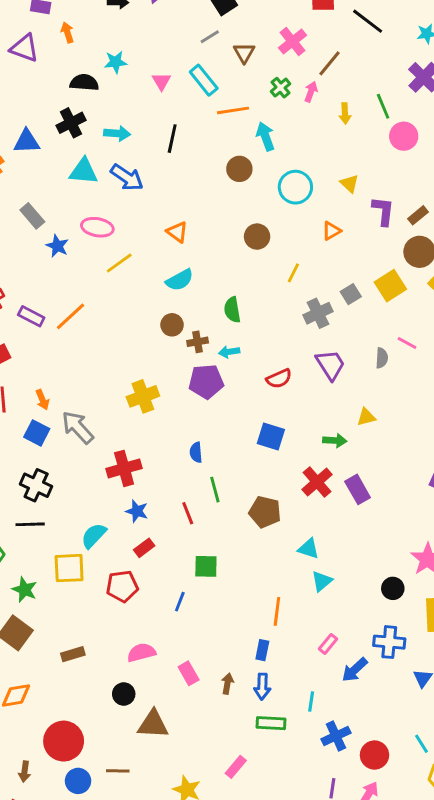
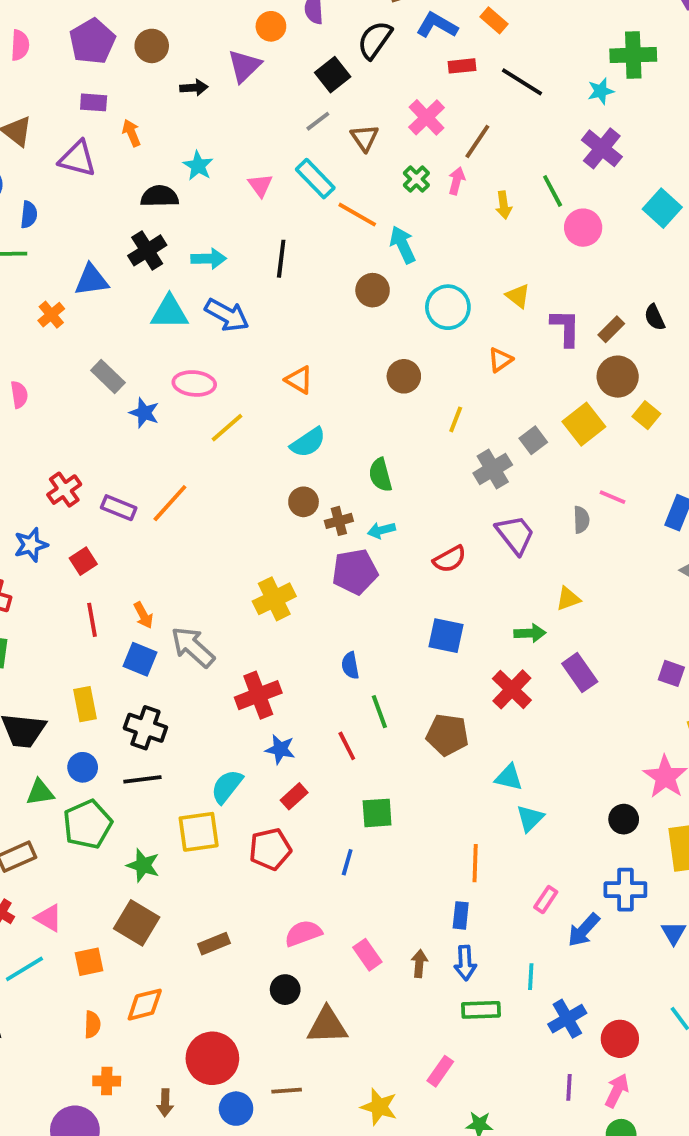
cyan star: (116, 62) -> (198, 166), turned -30
orange line: (233, 110) -> (357, 215), turned 44
purple rectangle: (358, 489) -> (580, 673), moved

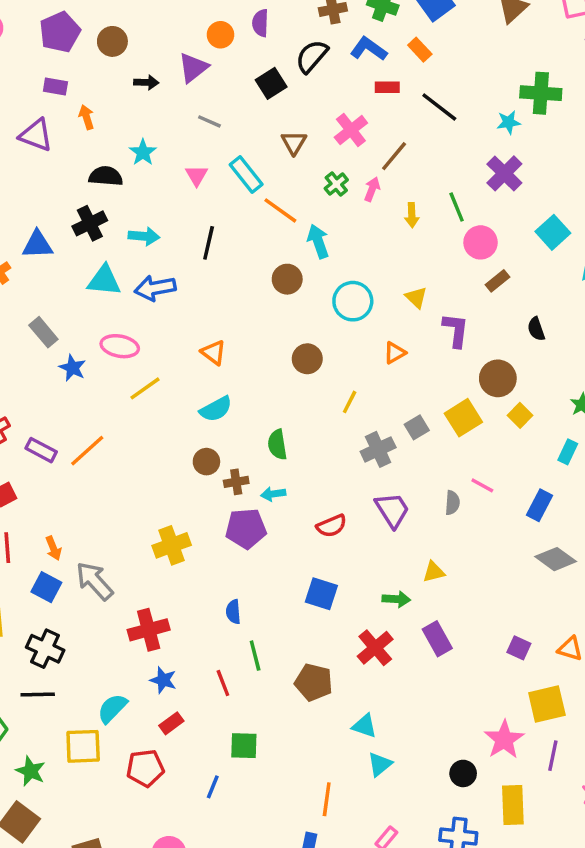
gray line: (318, 121) -> (209, 121), moved, turned 55
blue arrow: (227, 315) -> (155, 288), turned 135
brown rectangle: (611, 329) -> (497, 281), moved

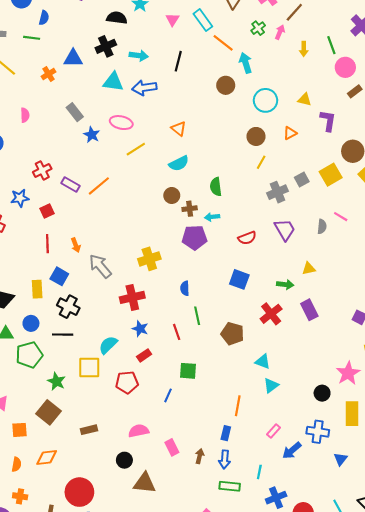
yellow triangle: (416, 297) -> (305, 100), turned -32
brown circle: (307, 359) -> (256, 136), moved
yellow cross: (172, 545) -> (149, 259), moved
blue square: (46, 587) -> (59, 276), moved

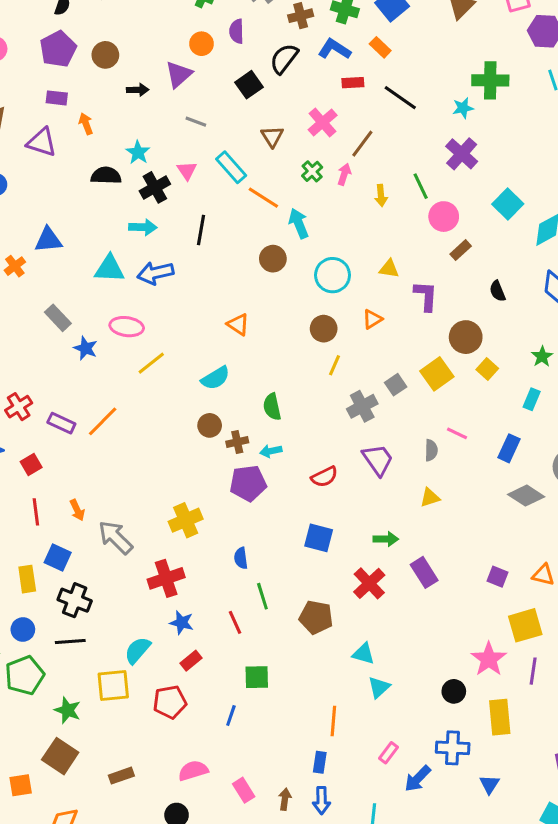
black cross: (106, 46) -> (155, 187), moved
orange triangle: (179, 129) -> (238, 324), moved
yellow triangle: (309, 269) -> (430, 498), moved

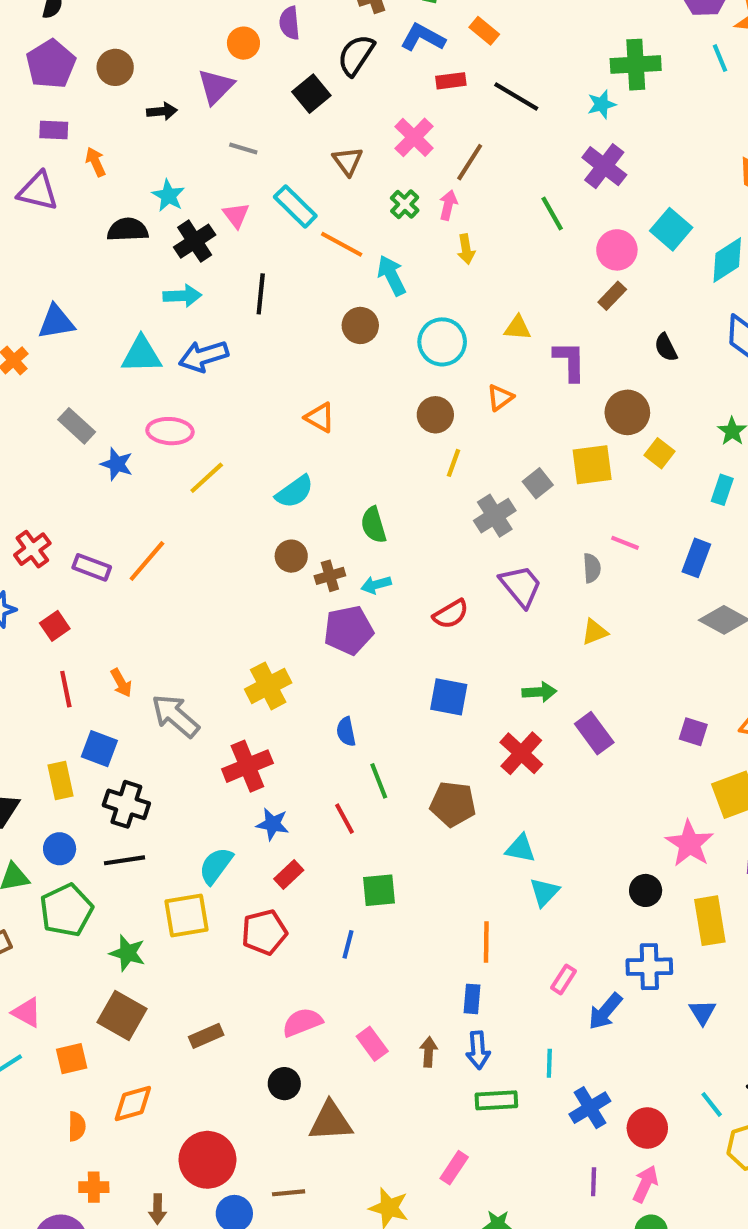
yellow arrow: (381, 195) -> (466, 249), moved
pink circle: (444, 217) -> (617, 250), moved
yellow square: (437, 374) -> (592, 465), turned 32

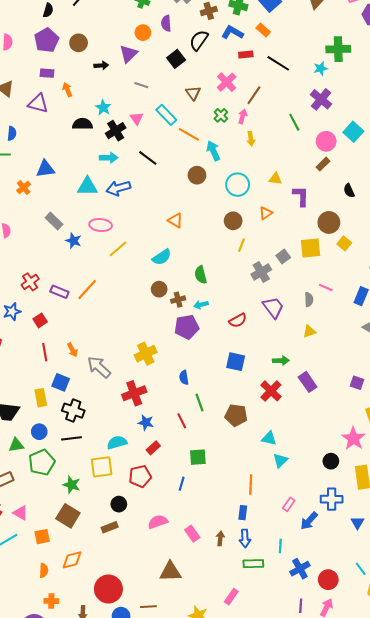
black line: (261, 294) -> (148, 158), turned -60
cyan semicircle: (216, 866) -> (117, 442), turned 36
black circle: (284, 1084) -> (119, 504), moved

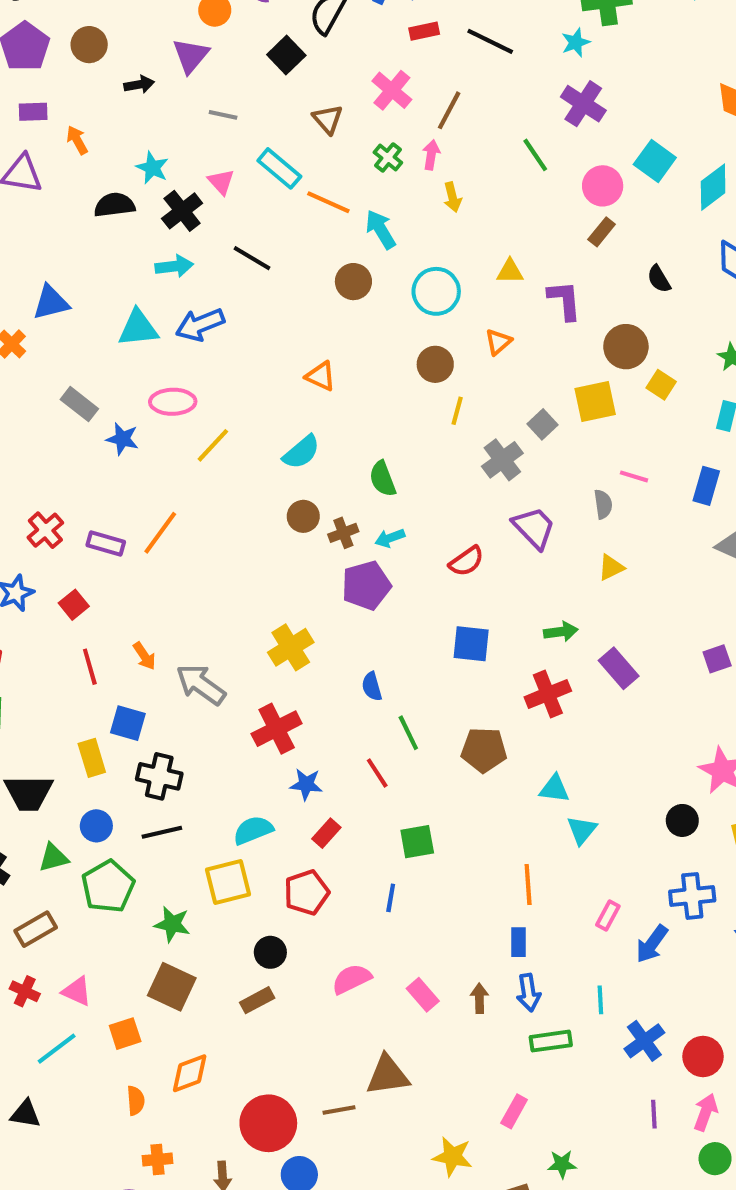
purple square: (357, 383) -> (717, 659), turned -32
red cross: (271, 391) -> (548, 694), turned 30
brown line: (148, 607) -> (339, 1110), moved

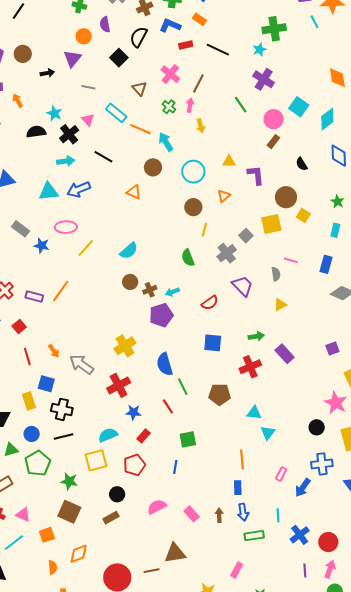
orange triangle: (321, 376) -> (134, 192), moved
green semicircle: (383, 479) -> (188, 258), moved
blue semicircle: (372, 687) -> (165, 364), size x1.6

